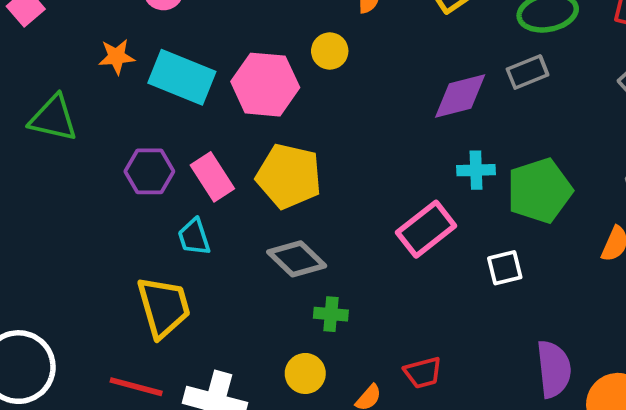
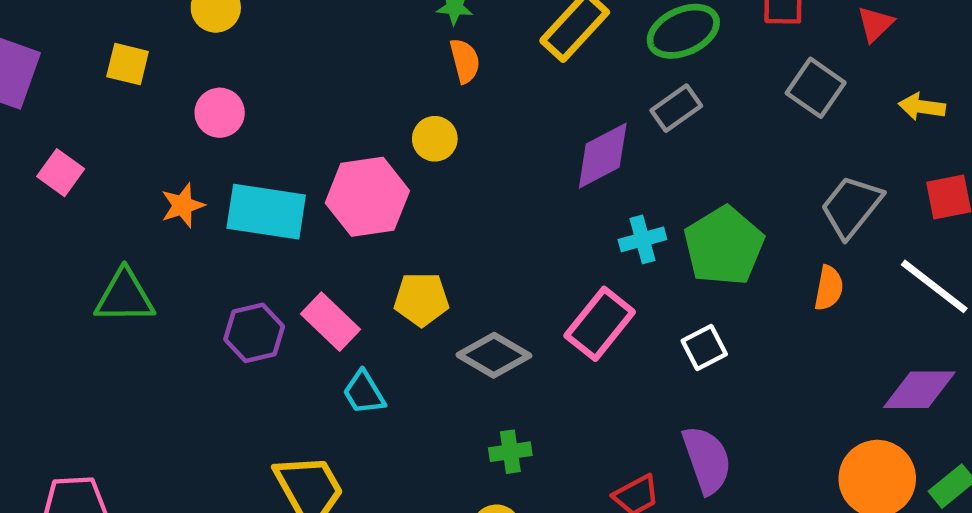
yellow pentagon: (289, 176) -> (421, 299), size x0.7
cyan trapezoid: (194, 237) -> (364, 393), moved
gray diamond: (297, 259) -> (494, 355), moved
purple semicircle: (554, 369) -> (707, 460), moved

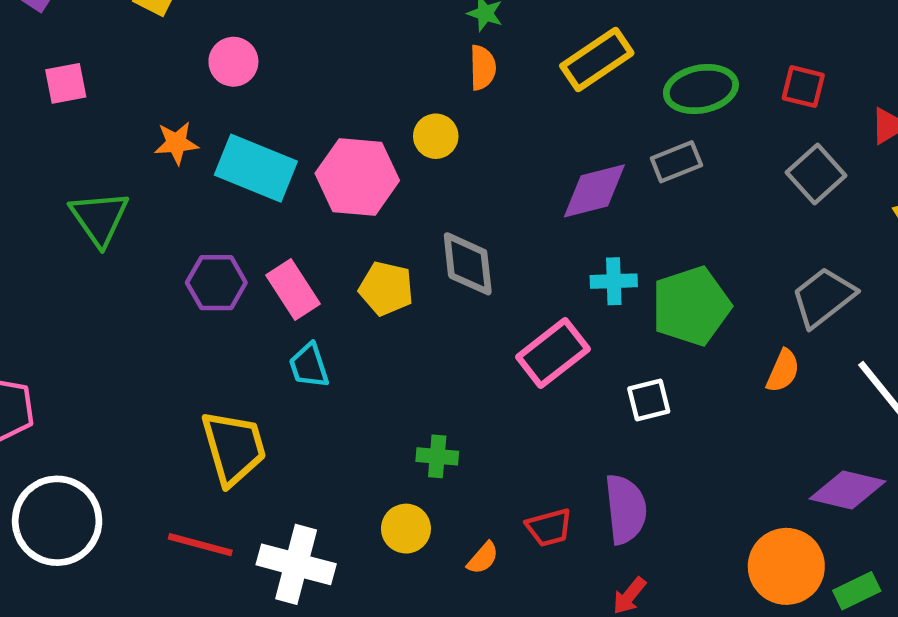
pink square: (61, 173) -> (66, 83), turned 30
green triangle: (125, 297) -> (99, 218), turned 42
gray diamond: (494, 355) -> (468, 264), moved, turned 40

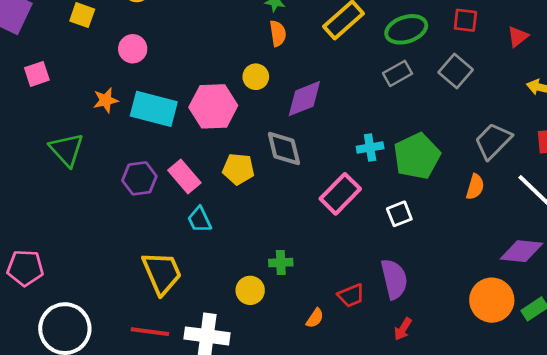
gray square: (816, 174) -> (456, 71), moved
purple diamond: (594, 191) -> (304, 99), moved
yellow circle: (406, 529) -> (250, 290), moved

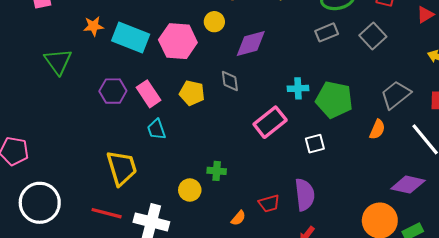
gray diamond: (284, 148) -> (230, 81), size x0.7
green pentagon: (417, 156) -> (334, 100), turned 30

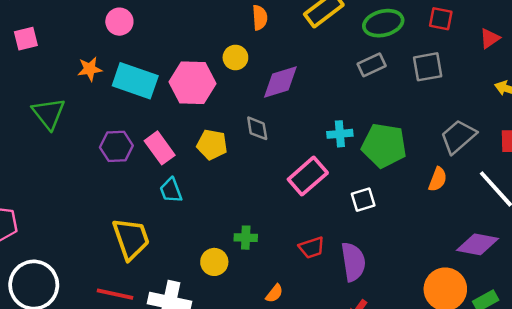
gray square: (373, 36) -> (428, 67), turned 35
red trapezoid: (269, 204) -> (312, 248), moved

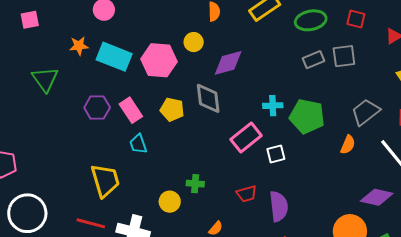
gray rectangle: (372, 65) -> (314, 60), moved
gray diamond: (257, 128) -> (208, 98), size x1.5
white square: (363, 200) -> (276, 154), moved

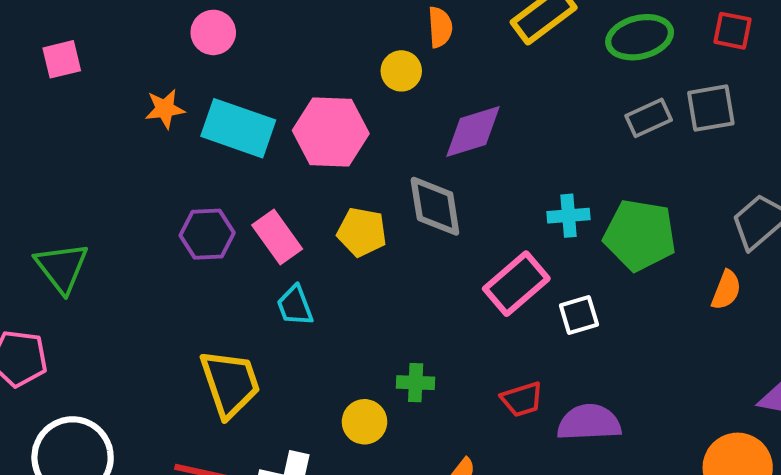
yellow circle: (194, 42) -> (401, 71), moved
green triangle: (45, 79) -> (62, 267), moved
purple semicircle: (279, 206) -> (589, 423), turned -84

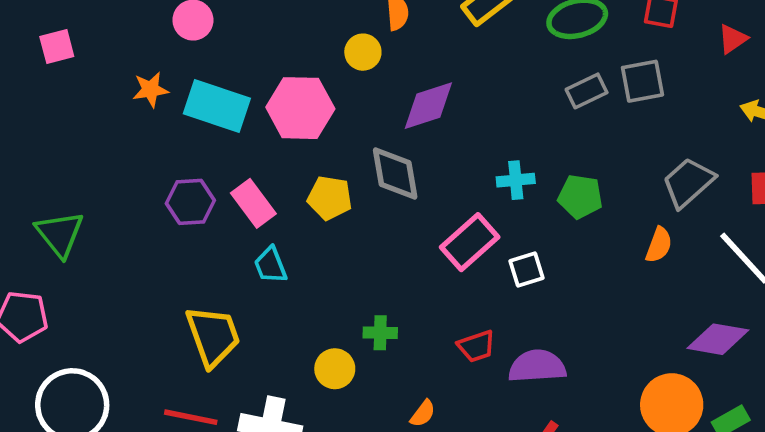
green pentagon: (640, 235) -> (580, 197), size x0.7

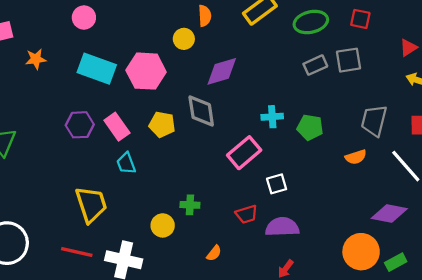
red triangle: (733, 39) -> (408, 48), moved
orange star: (150, 90) -> (36, 59), moved
gray trapezoid: (688, 183) -> (374, 121), turned -36
orange semicircle: (659, 245) -> (356, 157), turned 50
white square: (527, 270) -> (277, 184), moved

